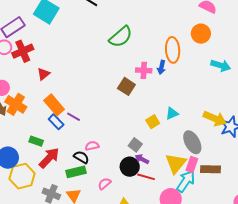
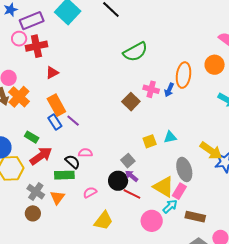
yellow triangle: (176, 163) -> (164, 187), turned -50
brown rectangle: (211, 169) -> (195, 217), moved
cyan arrow: (186, 181) -> (170, 206), size x0.7

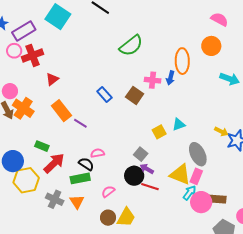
blue rectangle: (55, 122) -> (104, 95), moved
yellow arrow: (211, 151) -> (221, 131), size x0.6
brown circle: (33, 213) -> (108, 218), moved
pink circle: (152, 221) -> (201, 202), moved

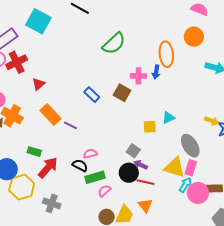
yellow square: (159, 132) -> (150, 127), turned 32
green rectangle: (80, 178) -> (95, 177), moved
orange triangle: (77, 202) -> (145, 206), moved

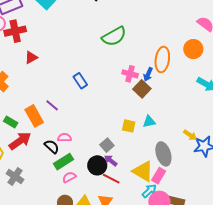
brown square: (122, 93) -> (142, 89), moved
orange rectangle: (50, 114) -> (34, 116), moved
green rectangle: (95, 177) -> (63, 162), turned -30

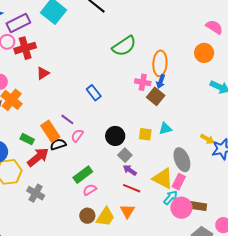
orange ellipse: (162, 59) -> (160, 63), moved
pink semicircle: (64, 138) -> (77, 136), moved, turned -48
black semicircle: (52, 147) -> (58, 144), moved, turned -56
black circle: (97, 165) -> (115, 136), moved

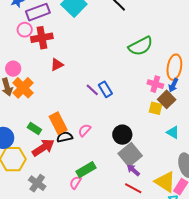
purple line: (67, 119) -> (92, 90), moved
cyan triangle: (165, 128) -> (173, 132), turned 40
yellow square: (145, 134) -> (156, 108), moved
gray square: (125, 155) -> (130, 155), size x1.6
pink semicircle: (90, 190) -> (75, 183), moved, turned -32

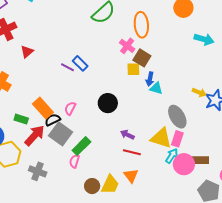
pink cross: (155, 84) -> (127, 46), turned 35
blue arrow: (173, 85) -> (150, 79), moved
gray square: (130, 155) -> (61, 134), moved

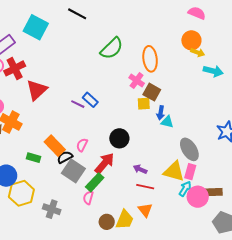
red triangle: (27, 52) -> (37, 90), size x1.6
yellow arrow: (199, 92) -> (198, 52), moved
red arrow: (35, 135) -> (105, 163), moved

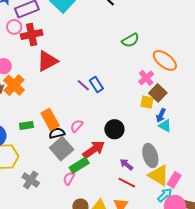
green semicircle: (112, 48) -> (130, 40), size x0.7
orange ellipse: (150, 59) -> (165, 60), turned -60
gray ellipse: (189, 149) -> (150, 156), moved
green rectangle: (33, 158) -> (26, 125), turned -40

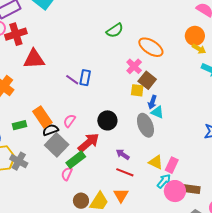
red triangle: (47, 61) -> (34, 59), turned 30
blue rectangle: (96, 84) -> (85, 78), turned 49
gray ellipse: (150, 156) -> (145, 125), moved
yellow triangle: (159, 175) -> (156, 162), size x0.7
gray cross: (31, 180) -> (19, 161), moved

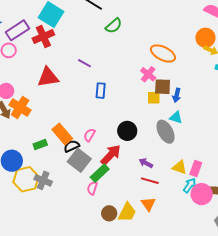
green semicircle: (115, 30) -> (114, 26), moved
red cross: (16, 34) -> (43, 37), moved
purple line: (72, 80) -> (85, 63), moved
brown square: (147, 80) -> (163, 87), turned -30
blue arrow: (152, 102) -> (177, 95), moved

